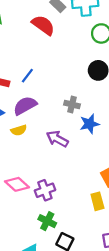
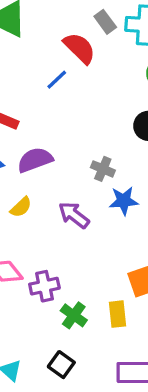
blue line: (27, 76) -> (57, 80), moved
yellow semicircle: (19, 130) -> (21, 207), moved, turned -35
green cross: (47, 221) -> (74, 315), moved

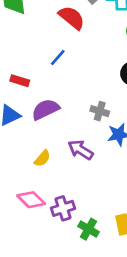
blue line: (57, 80) -> (58, 58), moved
yellow semicircle: (21, 207) -> (42, 158), moved

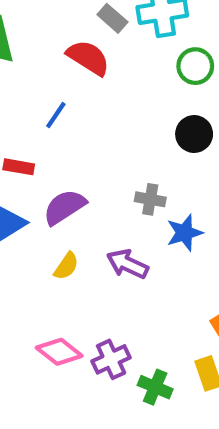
blue line: (58, 58) -> (56, 115), moved
yellow semicircle: (42, 158) -> (66, 266), moved

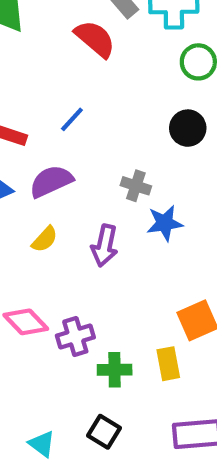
blue line: (56, 115) -> (72, 119), moved
purple arrow: (127, 264) -> (105, 246), turned -111
green cross: (155, 387) -> (115, 370), turned -32

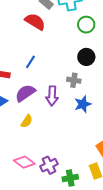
gray cross: (136, 186) -> (74, 80), moved
purple arrow: (105, 246) -> (52, 96), moved

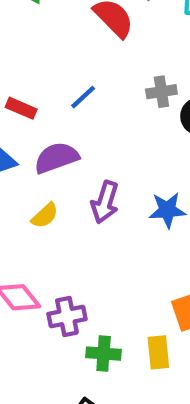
gray cross: (74, 80) -> (161, 92), moved, turned -32
purple arrow: (52, 96) -> (105, 202), moved

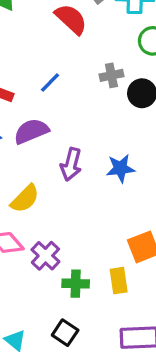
yellow semicircle: (45, 216) -> (25, 199), moved, size x1.4
purple cross: (67, 316) -> (45, 256), turned -32

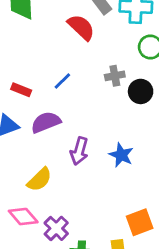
blue star: (120, 168) -> (121, 155), turned 30

